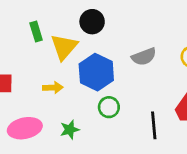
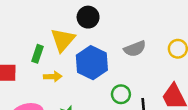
green rectangle: (36, 31) -> (37, 54), moved, turned 36
green circle: (109, 107) -> (121, 94), moved

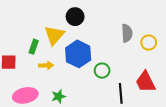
gray semicircle: (135, 49) -> (127, 33), moved, turned -72
green circle: (121, 94) -> (102, 71), moved

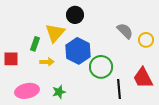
gray semicircle: (127, 33) -> (125, 31), turned -42
green circle: (102, 71) -> (101, 67), size x1.5

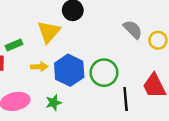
green rectangle: (35, 44) -> (14, 45), moved, turned 48
blue hexagon: (78, 51) -> (69, 70), moved

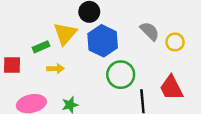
green rectangle: (14, 45) -> (41, 47), moved
blue hexagon: (69, 70) -> (103, 41), moved

